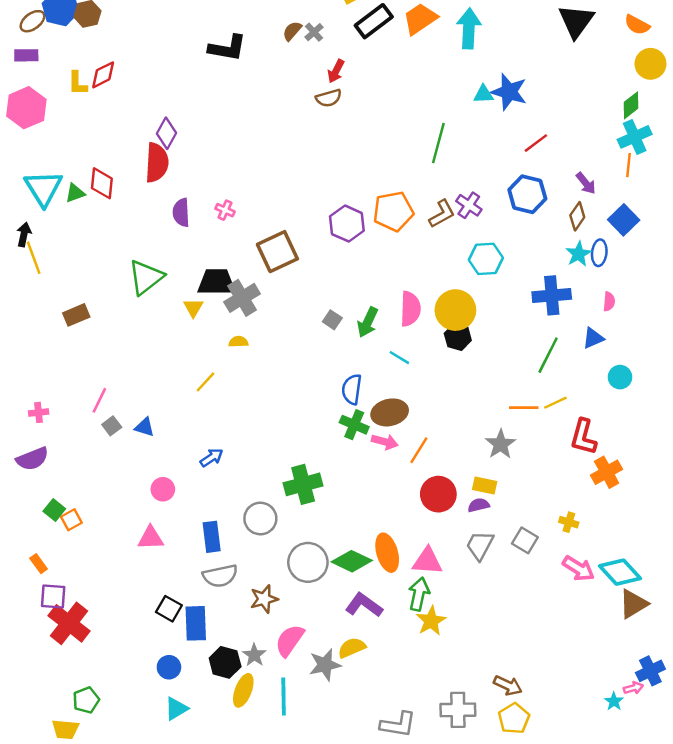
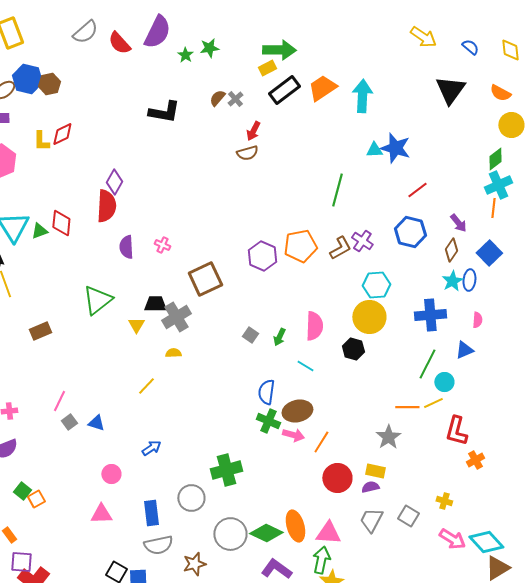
black trapezoid: (216, 282) -> (155, 304), size x0.7
yellow circle: (455, 310) -> (369, 317), moved
green arrow: (368, 322) -> (279, 337), size x0.7
cyan circle: (620, 377) -> (444, 382), moved
orange cross: (607, 472) -> (475, 460), size x0.7

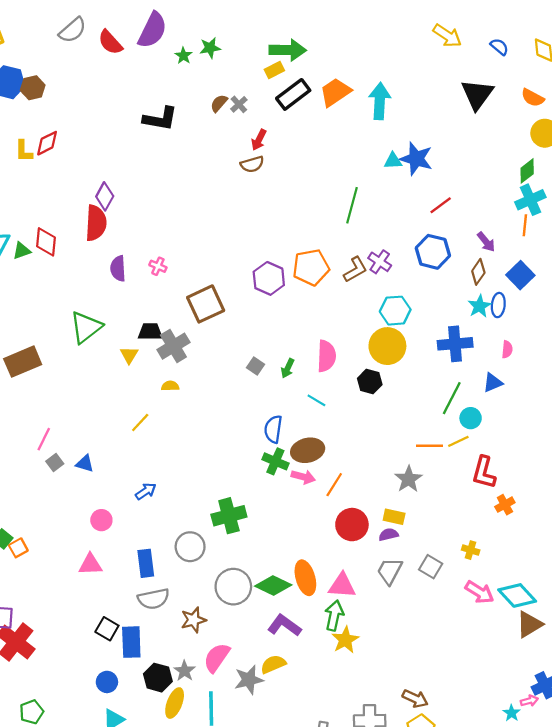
brown rectangle: (40, 331) -> (23, 362), size x1.5

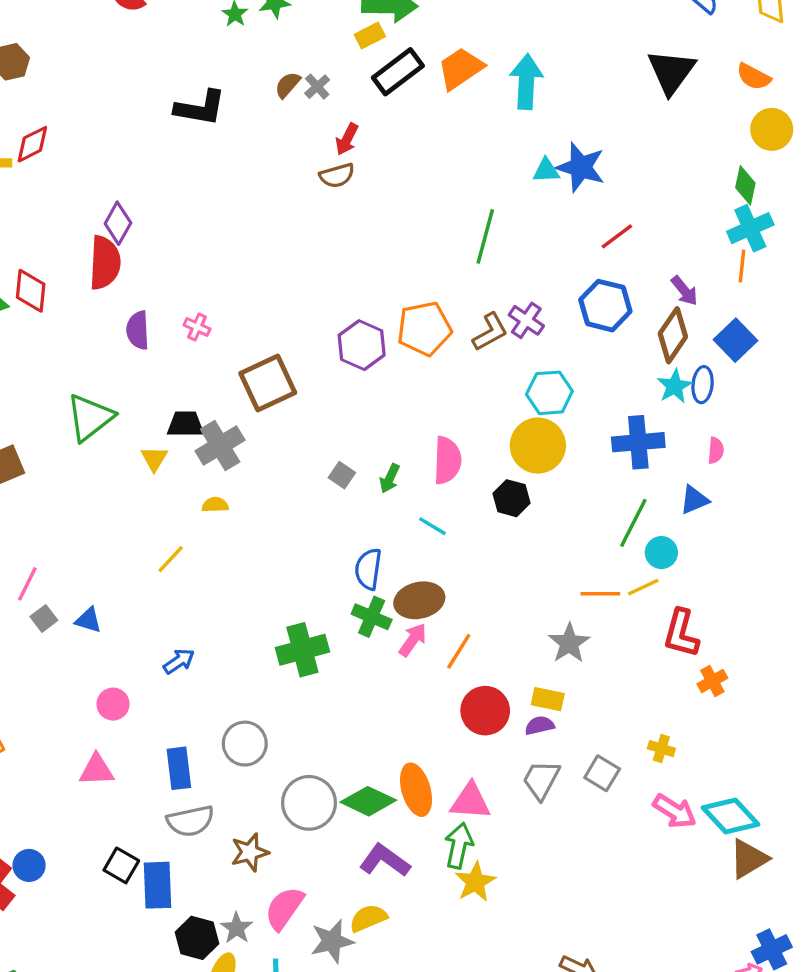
green diamond: (527, 171) -> (745, 185), turned -40
brown diamond: (478, 272) -> (673, 335), size x1.4
pink arrow: (303, 477) -> (413, 640), turned -70
green cross: (229, 516) -> (302, 650), moved
blue circle: (107, 682) -> (29, 865), moved

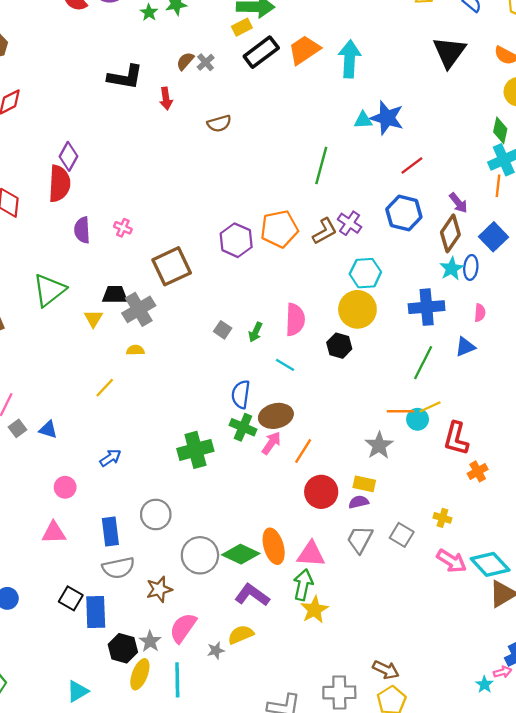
red arrow: (347, 139) -> (166, 99), moved, turned -35
cyan circle: (661, 553) -> (418, 419), moved
gray star: (332, 941) -> (216, 650), size x0.6

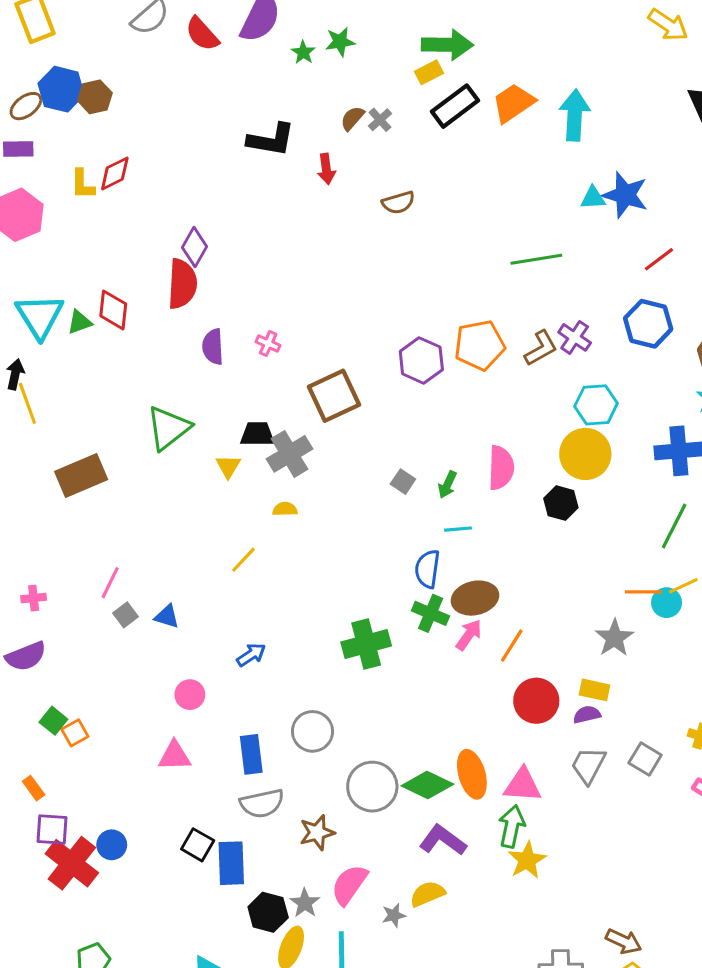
green line: (321, 165) -> (536, 259), turned 66
cyan line: (285, 365) -> (458, 529), moved, turned -36

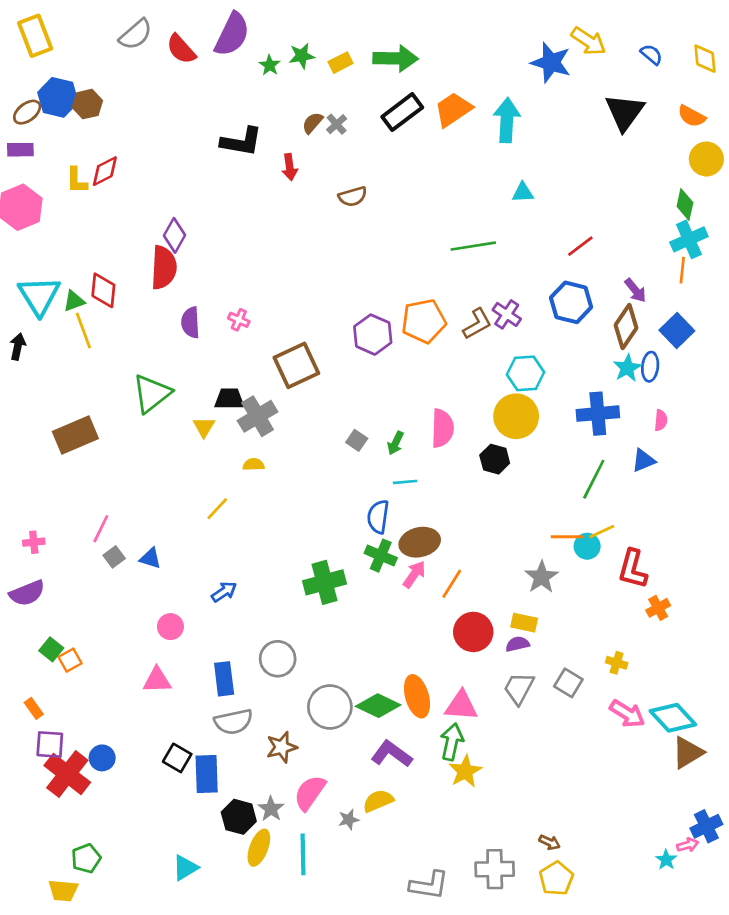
yellow rectangle: (429, 72) -> (341, 63), moved
blue star: (625, 195) -> (551, 63), moved
yellow line: (27, 403) -> (83, 331), moved
brown arrow: (624, 941) -> (550, 842), size x0.7

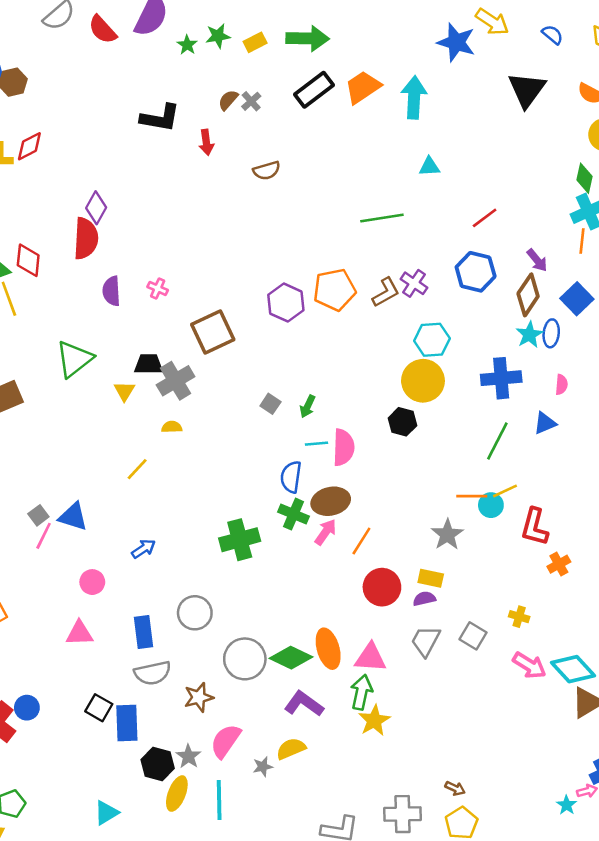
pink semicircle: (442, 428) -> (344, 447), moved
pink line: (101, 529) -> (44, 536), moved
blue triangle: (150, 558) -> (73, 517), size x1.4

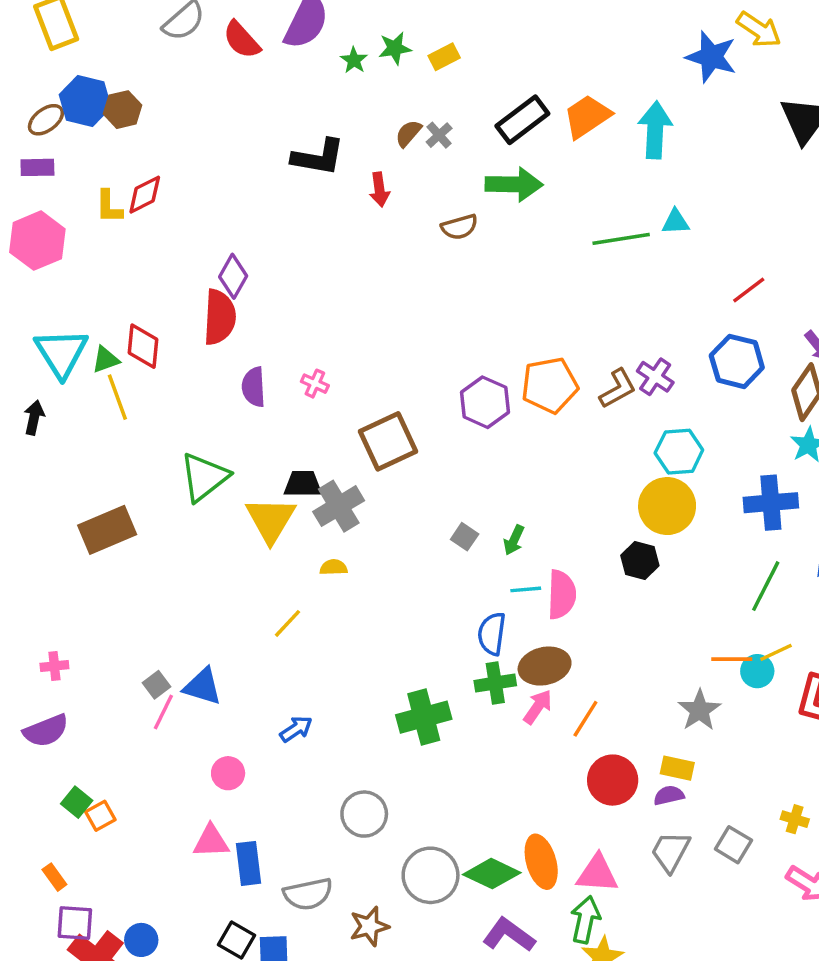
green arrow: (308, 38) -> (514, 184), moved
green line: (382, 218) -> (621, 239), moved
yellow triangle: (124, 391) -> (271, 520), size x1.8
green cross: (294, 514) -> (495, 683), turned -32
blue rectangle: (144, 632) -> (248, 863), moved

